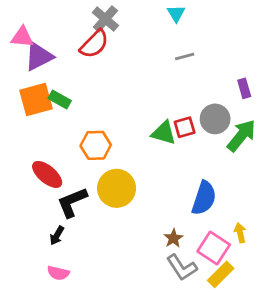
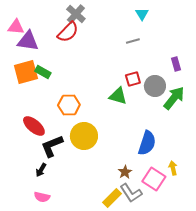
cyan triangle: (176, 13) -> (142, 14), moved
purple triangle: (39, 56) -> (28, 41), turned 35
red square: (185, 127) -> (133, 79), moved
yellow rectangle: (221, 274) -> (112, 198), moved

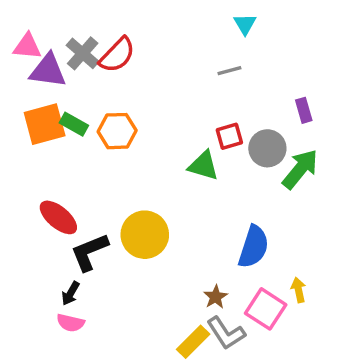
gray cross: (76, 14) -> (83, 53), moved
orange hexagon: (69, 105) -> (117, 131), moved
pink semicircle: (42, 197) -> (70, 323), moved

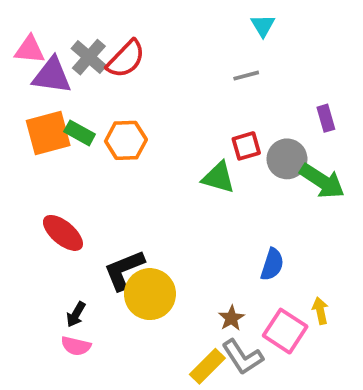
green arrow: (300, 169) -> (322, 181), turned 84
yellow circle: (145, 235) -> (150, 294), moved
blue semicircle: (254, 247) -> (272, 264), size x0.7
black L-shape: (89, 252) -> (124, 270), moved

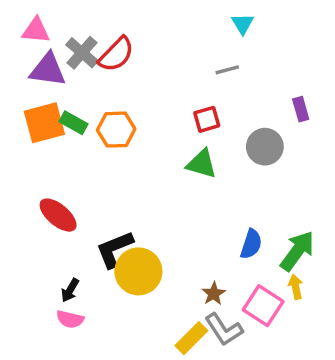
pink triangle: (30, 50) -> (36, 30), moved
red square: (246, 146) -> (207, 119), moved
green arrow: (322, 181) -> (297, 251), moved, turned -87

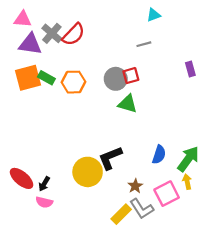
cyan triangle: (243, 24) -> (154, 15), turned 40
gray circle: (265, 147) -> (116, 79), moved
red ellipse: (58, 215) -> (22, 178), moved
black L-shape: (114, 249) -> (110, 158), moved
pink square: (263, 306) -> (167, 194), turned 30

